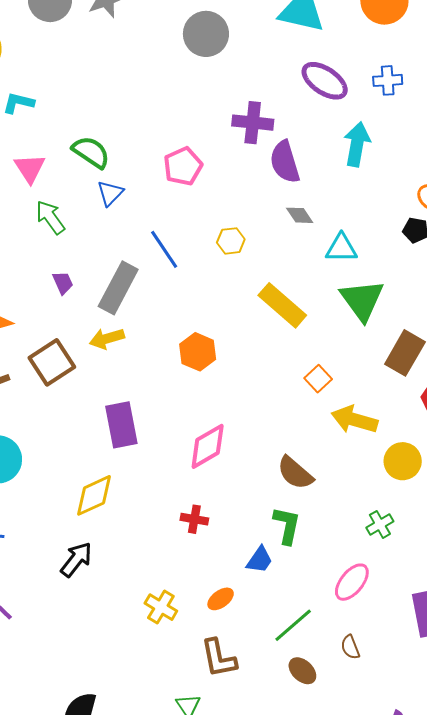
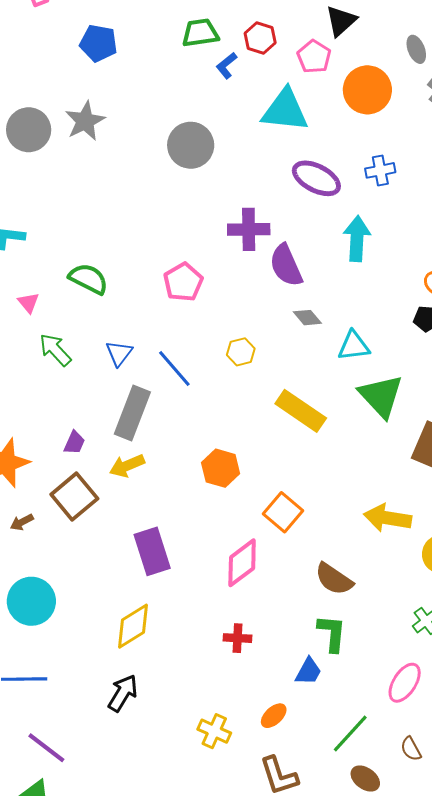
pink triangle: (30, 168) -> (28, 303), size x0.7
blue triangle: (110, 193) -> (119, 353), moved
purple trapezoid: (63, 283) -> (74, 443), moved, turned 55
orange square: (318, 379) -> (283, 512), moved, size x1.4

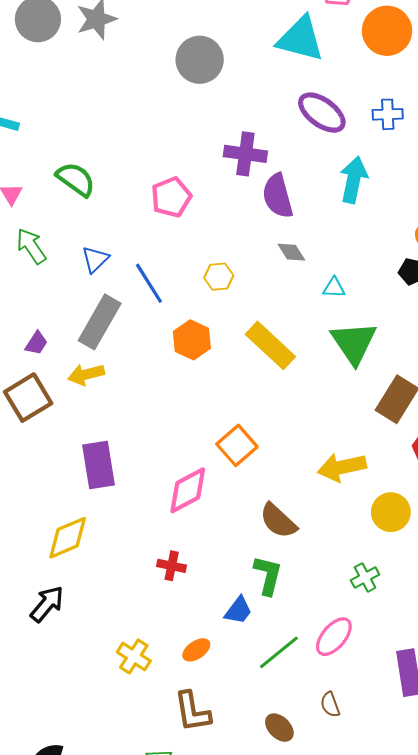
cyan triangle: (354, 346) -> (334, 288), size x0.7
orange hexagon: (221, 468) -> (192, 340), moved
yellow arrow: (388, 518) -> (342, 467), turned -30
green line: (350, 733) -> (279, 652), moved

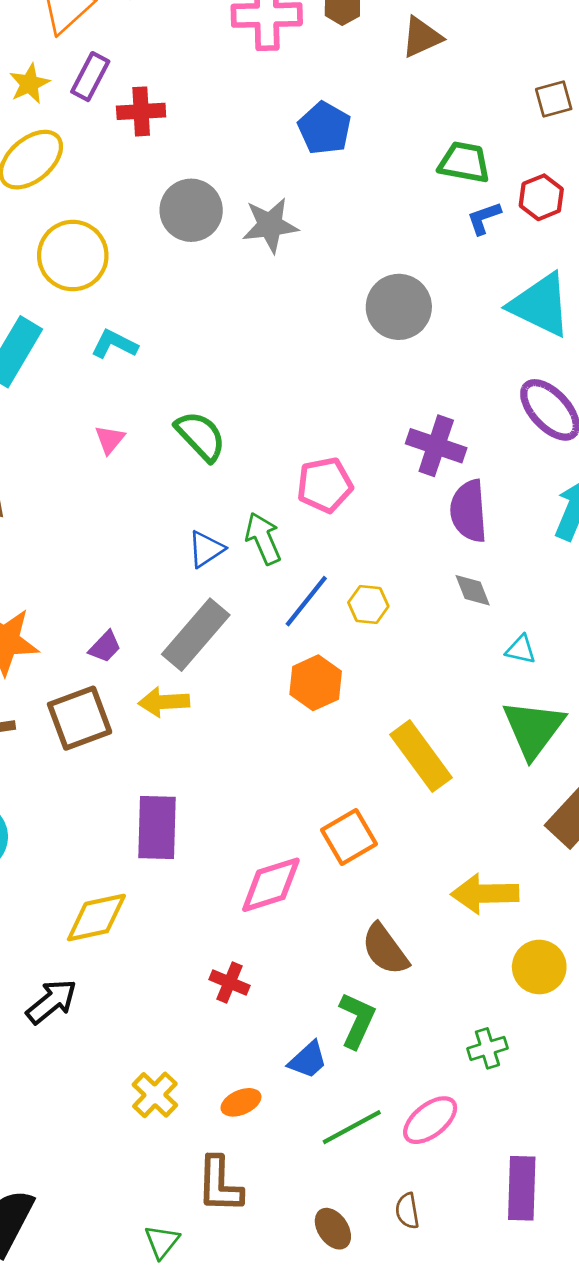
green arrow: (31, 246) -> (263, 538), moved
blue line: (149, 283) -> (306, 601), moved, turned 60
yellow rectangle: (270, 345) -> (421, 756), moved

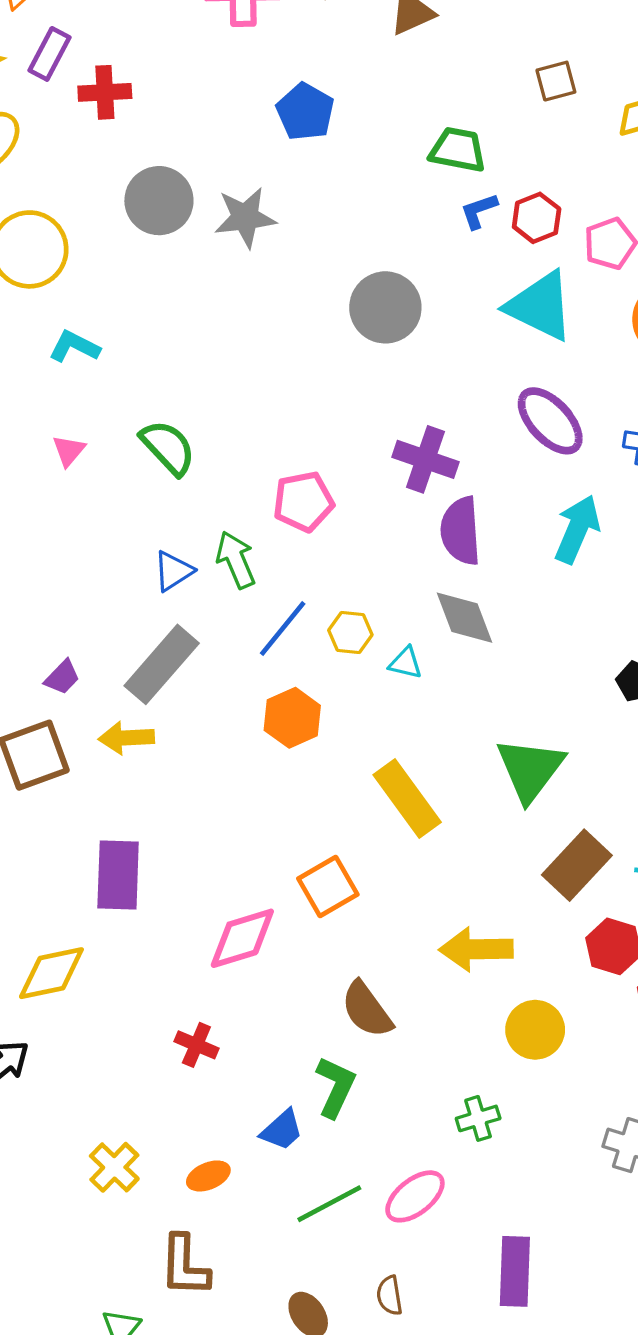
red hexagon: (541, 197) -> (537, 218), moved
gray diamond: (473, 590) -> (464, 618), size x1.5
cyan triangle: (521, 649) -> (406, 663), moved

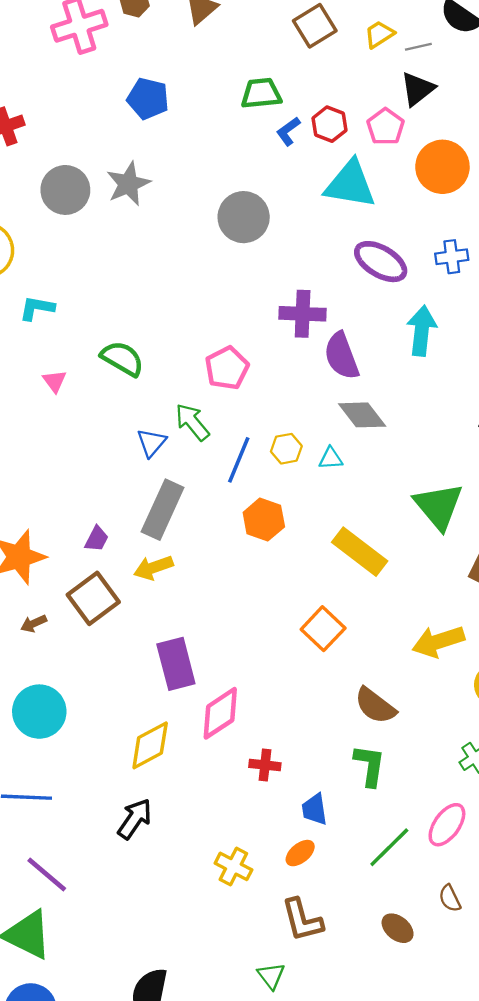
brown square: (556, 81) -> (315, 26), size x1.4
pink diamond: (242, 938) -> (220, 713), moved
blue trapezoid: (282, 1130) -> (314, 809), moved, turned 140

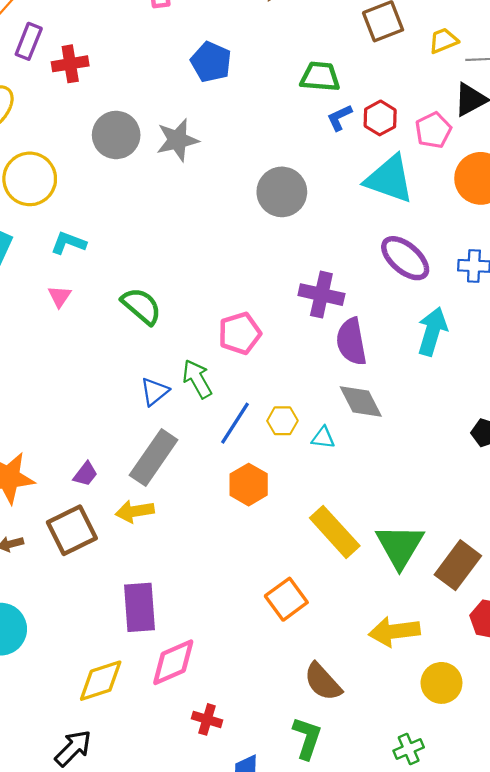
pink triangle: (54, 381) -> (59, 296), moved
green triangle: (439, 506) -> (400, 546), moved

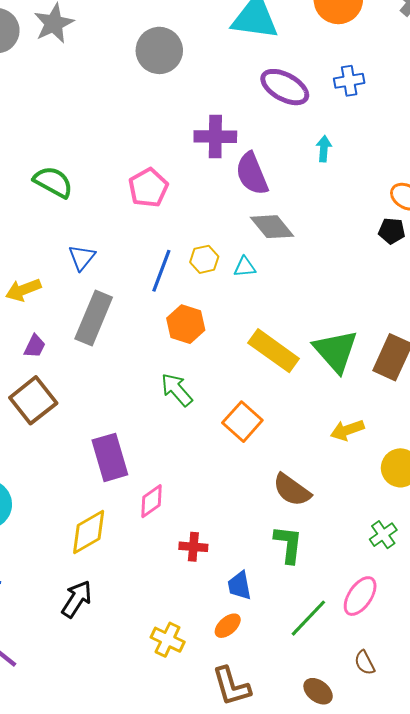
cyan arrow: (432, 331) -> (324, 149), size x0.6
green arrow: (197, 379) -> (177, 390), moved
yellow arrow: (135, 511) -> (23, 290), moved
yellow arrow: (394, 631) -> (347, 430), size x0.7
pink diamond: (173, 662) -> (151, 501), size x0.7

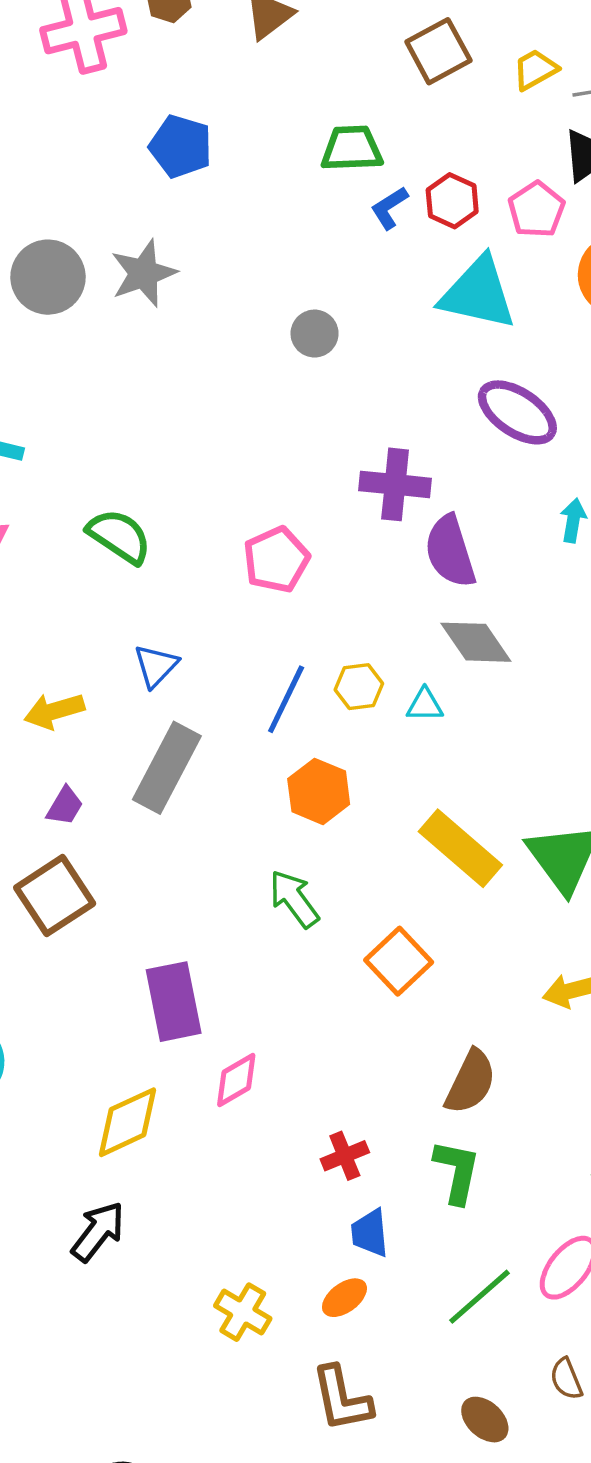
gray circle: (159, 50) -> (315, 334), size x0.6
brown semicircle: (292, 490) -> (470, 1082), turned -105
red cross: (193, 547) -> (345, 1156), moved, turned -32

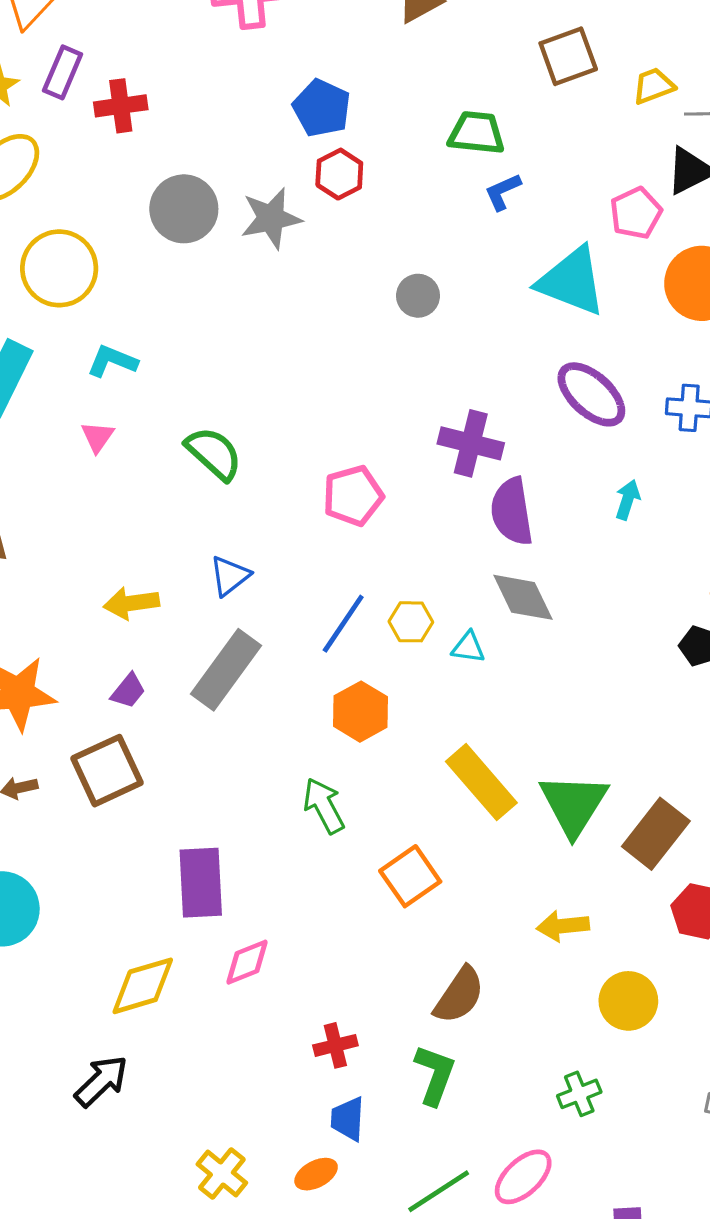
red hexagon: (452, 201) -> (339, 174), moved

